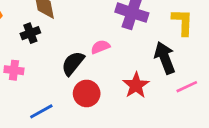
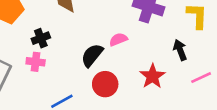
black cross: (30, 33) -> (41, 38), moved
black arrow: (165, 58) -> (180, 50), size x0.7

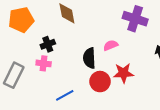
black semicircle: (92, 55) -> (89, 58), turned -42
red star: (152, 76) -> (123, 73), moved, turned 30

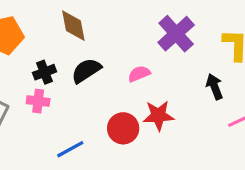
purple cross: (135, 19) -> (176, 34), turned 30
black semicircle: (89, 58) -> (86, 71), moved, turned 60

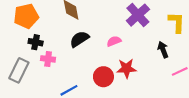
black cross: (45, 72) -> (36, 42), moved, turned 32

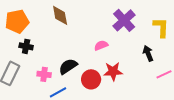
black semicircle: (79, 39) -> (68, 66), moved
pink cross: (48, 59) -> (44, 74), moved

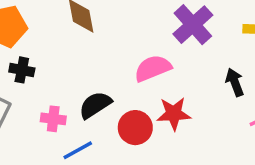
pink semicircle: (101, 45) -> (153, 68), size x1.5

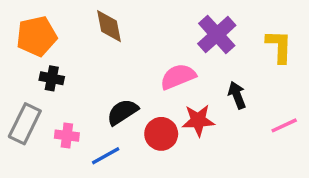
black arrow: (235, 82) -> (237, 95), moved
pink cross: (53, 119) -> (67, 136), moved

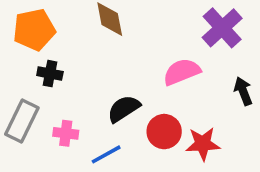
red star: (198, 120) -> (203, 144), moved

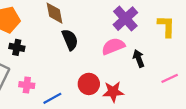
pink semicircle: (182, 72) -> (113, 46), moved
black semicircle: (124, 109) -> (70, 40), moved, turned 100

